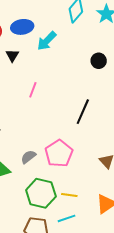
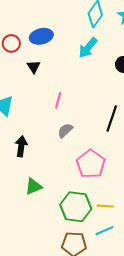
cyan arrow: (47, 41) -> (88, 48), moved
gray semicircle: (28, 157) -> (65, 130), moved

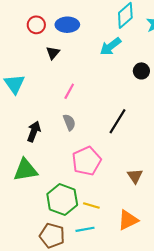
gray semicircle: (65, 130) -> (69, 122), turned 98
black arrow: (21, 146) -> (34, 132), moved
green triangle: (34, 186) -> (25, 170), size x1.4

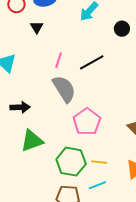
black line: (118, 121) -> (92, 62), moved, turned 40
gray semicircle: (69, 122) -> (64, 89), size x1.8
black arrow: (34, 132) -> (20, 107), moved, turned 78

